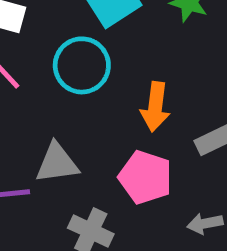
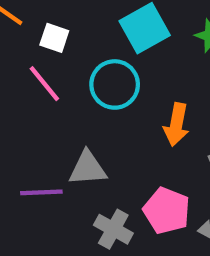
pink pentagon: (145, 177) -> (167, 211), moved

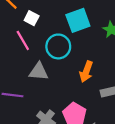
gray triangle: (88, 168) -> (39, 71), moved

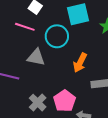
pink line: (23, 40) -> (25, 27), turned -48

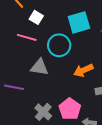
orange arrow: (80, 63) -> (83, 70), turned 42

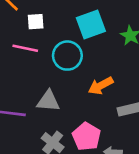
white square: (36, 17) -> (36, 22), turned -32
gray triangle: (39, 67) -> (48, 101), moved

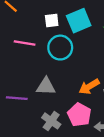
white square: (36, 22) -> (52, 20), moved
orange arrow: (101, 86) -> (89, 87), moved

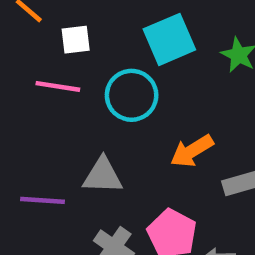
white square: (52, 20) -> (76, 40), moved
orange arrow: (89, 87) -> (192, 151), moved

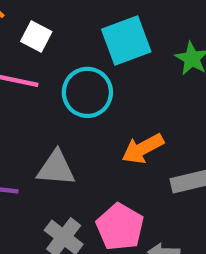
white square: (76, 40) -> (36, 36), turned 32

